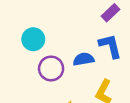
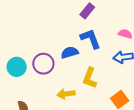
cyan circle: (33, 39) -> (17, 67), moved

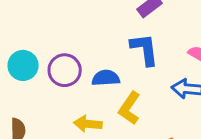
blue semicircle: (70, 52) -> (106, 78), moved

